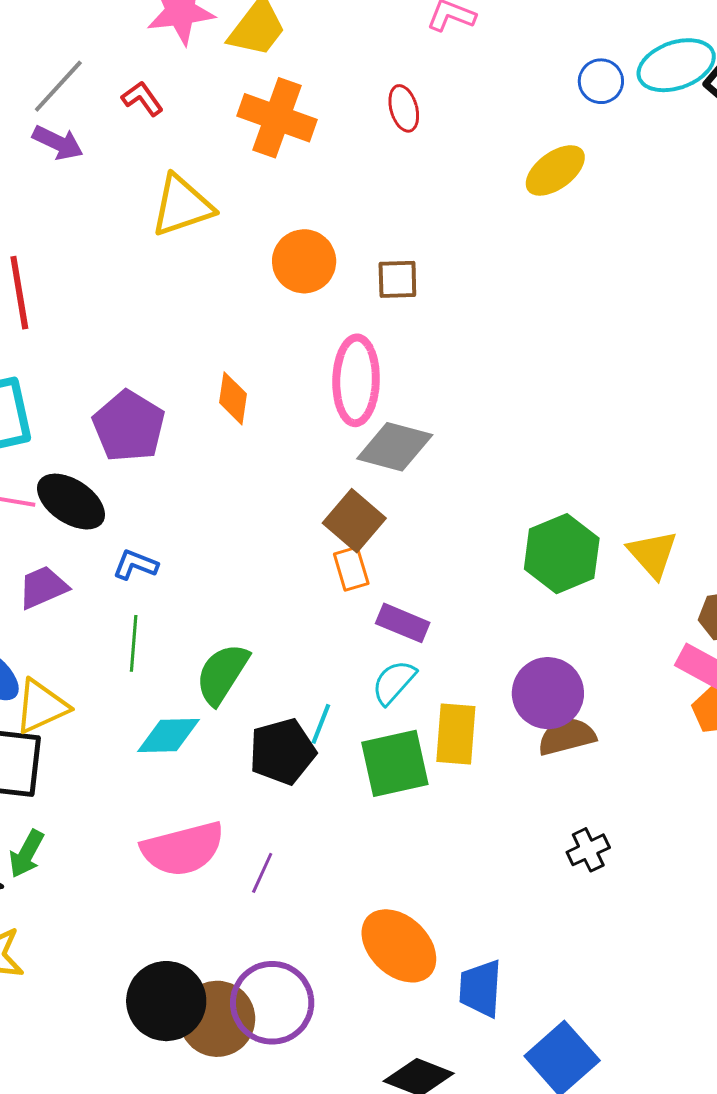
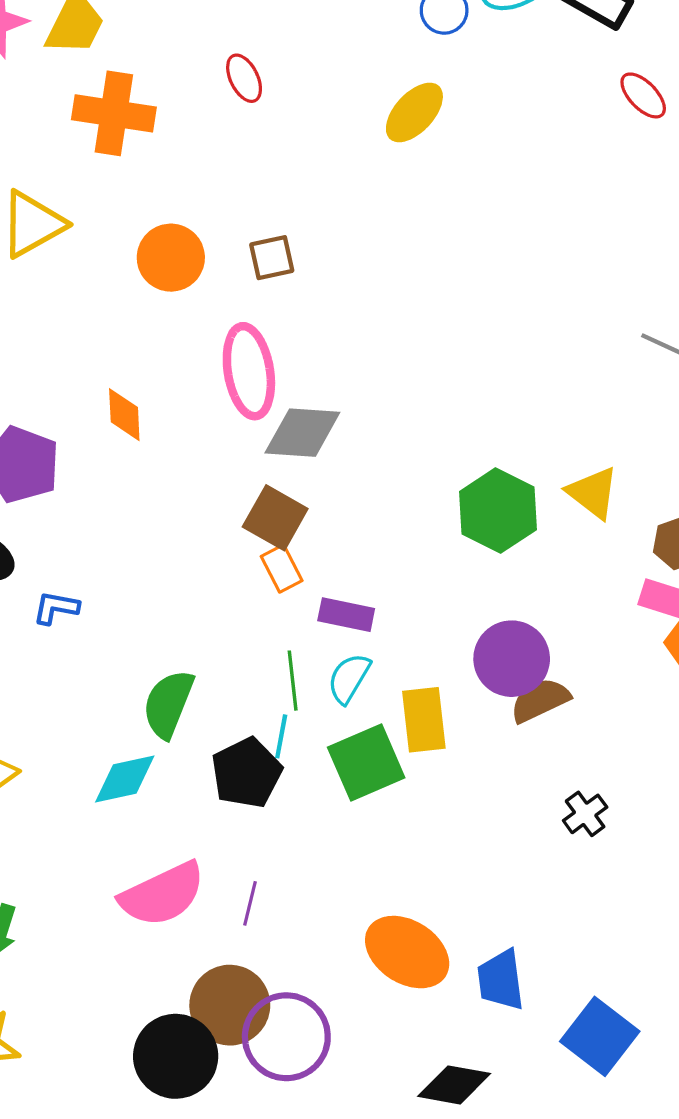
green line: (134, 643) -> (293, 681), moved
brown circle: (217, 1019) -> (230, 1005), moved

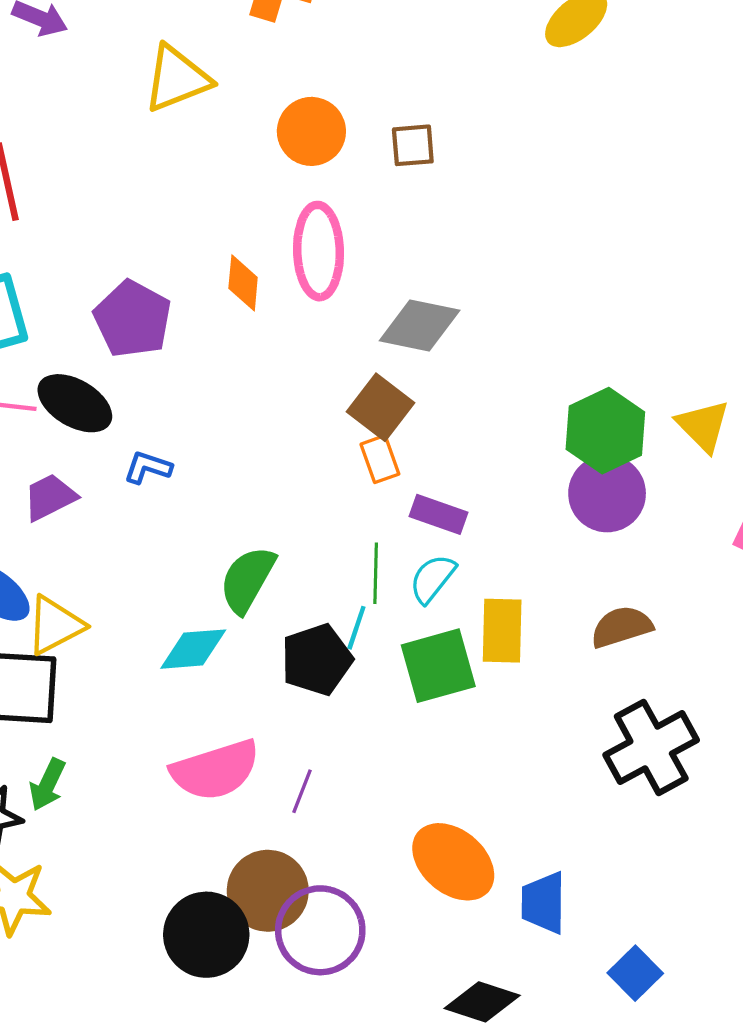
pink ellipse: (249, 371) -> (318, 251), moved
purple circle: (512, 659) -> (607, 494), moved
black cross: (585, 814) -> (651, 747), size x2.0
blue square: (600, 1036) -> (635, 973), size x0.7

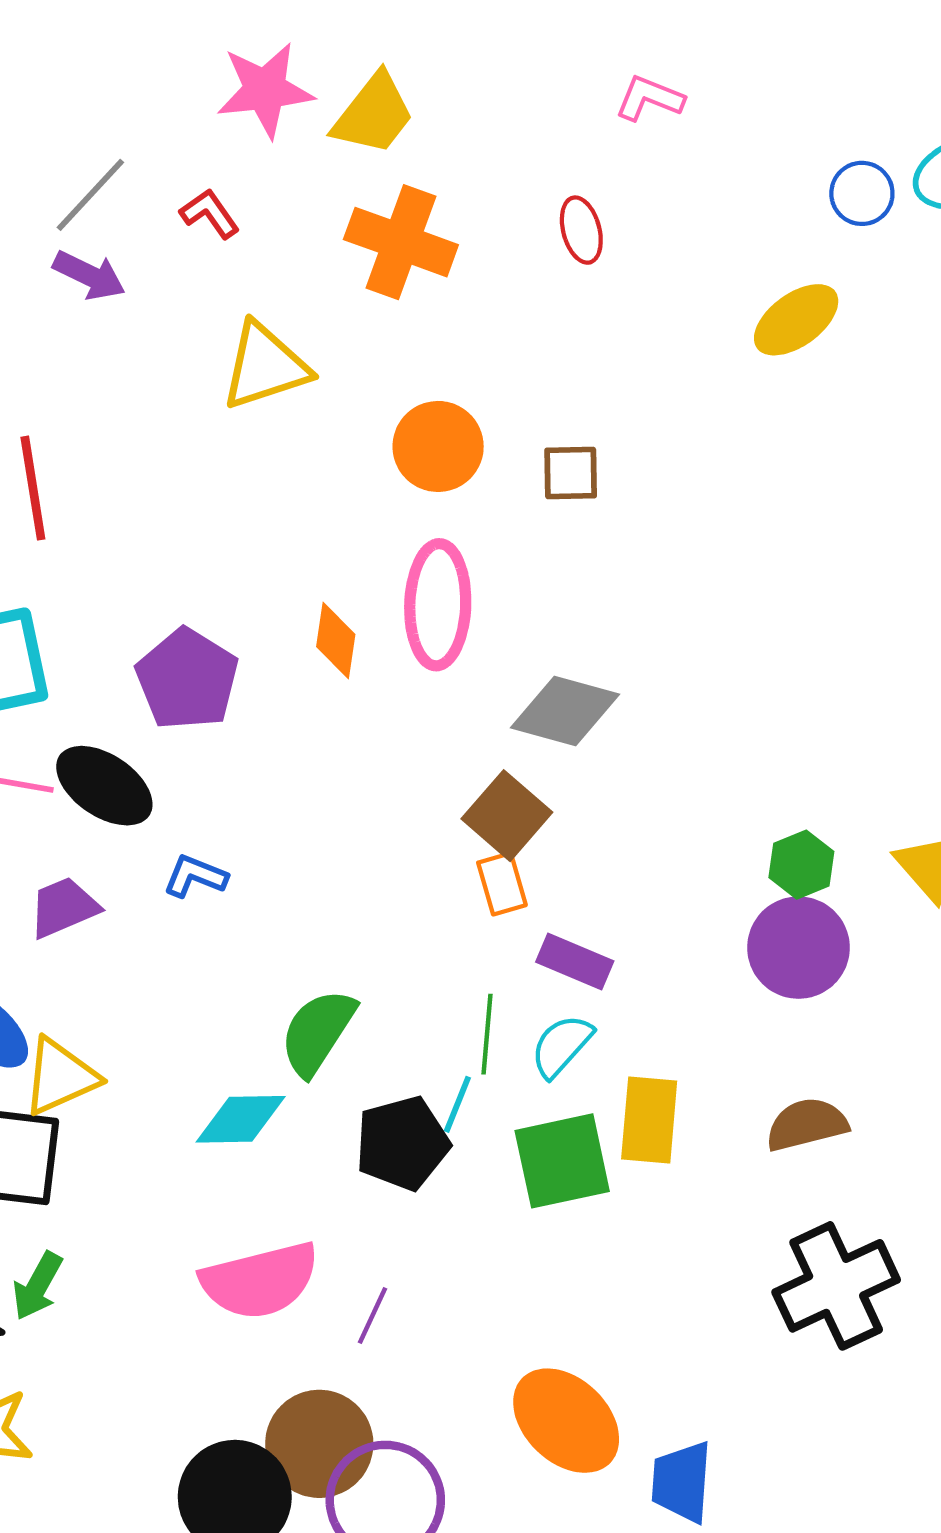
green hexagon: (605, 431) -> (801, 865), size x0.6

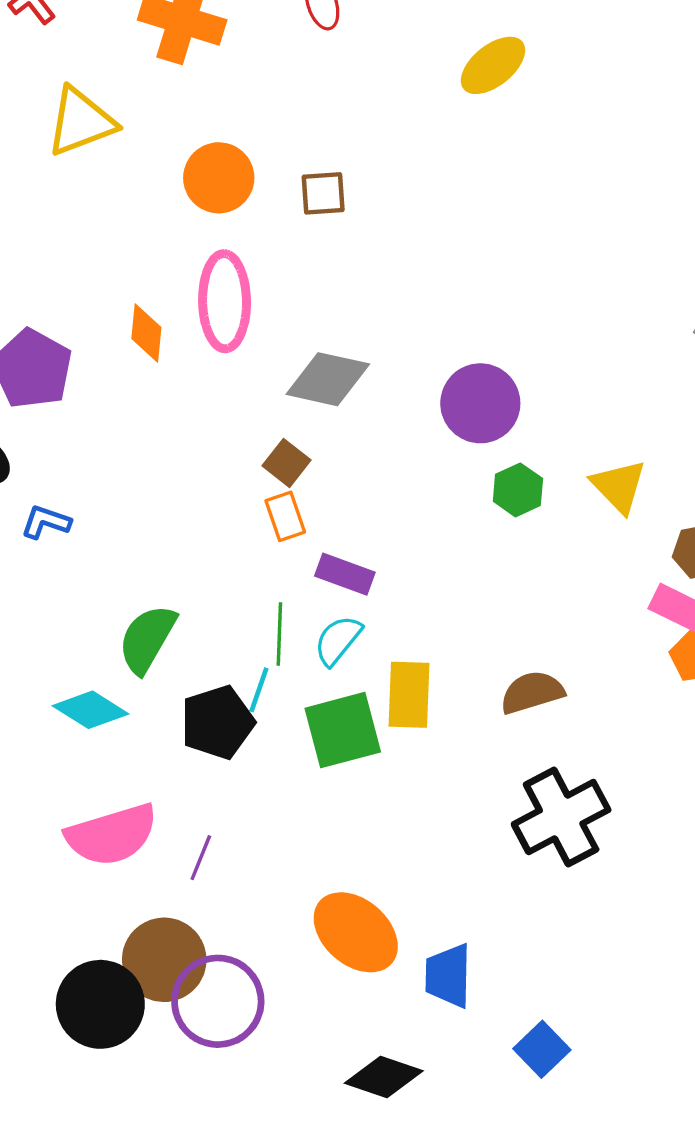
brown square: (507, 816) -> (286, 463), size x0.7
purple circle: (798, 948) -> (480, 403), moved
cyan diamond: (241, 1119) -> (90, 710), turned 36

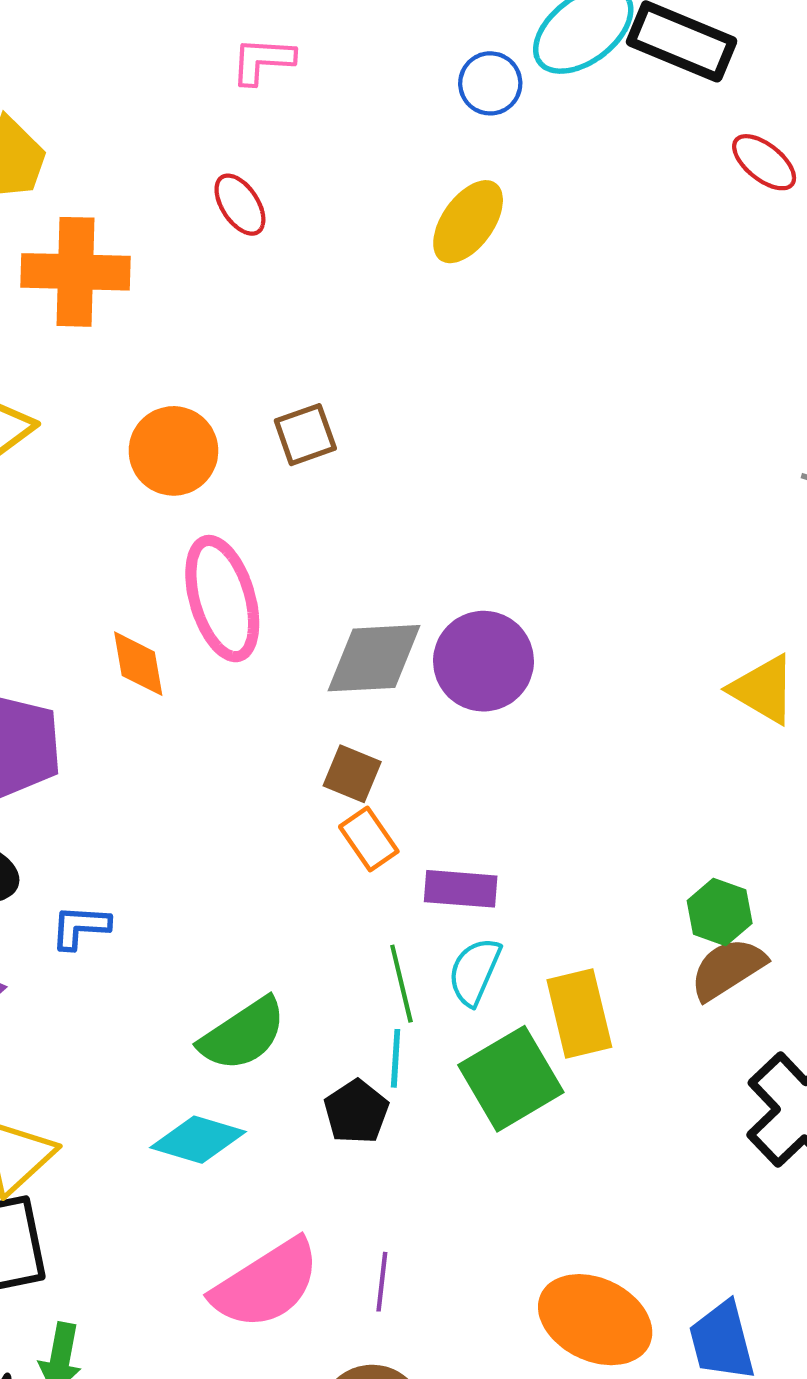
purple circle: (480, 403) -> (484, 661), moved
green hexagon: (518, 490) -> (720, 912), moved
green semicircle: (147, 639) -> (243, 1034), turned -138
black pentagon: (217, 722) -> (356, 1112), size x0.7

